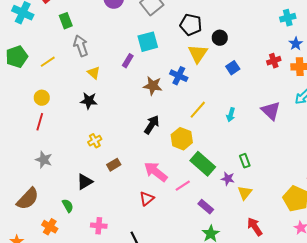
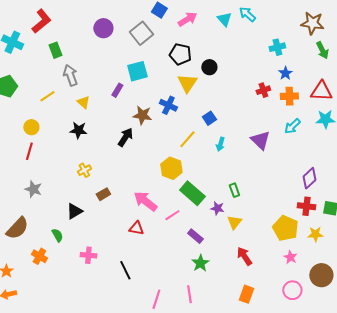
yellow line: (48, 62) -> (47, 96), moved
blue square: (233, 68) -> (209, 118), moved
black arrow: (152, 125) -> (125, 137), moved
red triangle: (147, 199) -> (136, 228), turned 49

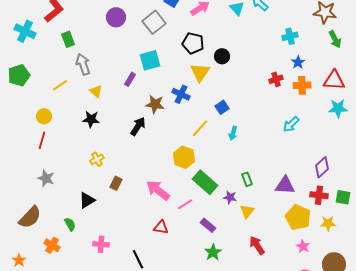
cyan arrow: (292, 126) -> (291, 124), moved
purple triangle: (260, 140) -> (285, 185), moved, turned -40
brown rectangle: (103, 194) -> (116, 183), turned -32
red triangle: (136, 228) -> (161, 227), moved

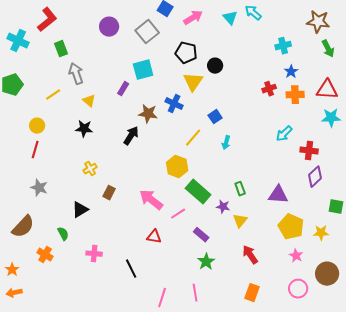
red cross: (319, 195) -> (309, 151), moved

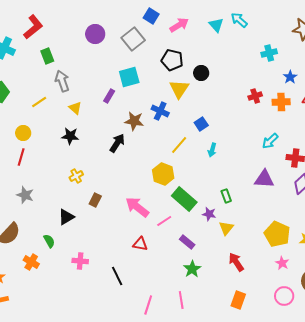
blue star: (291, 72) -> (290, 77), moved
purple triangle: (278, 195) -> (264, 179), moved

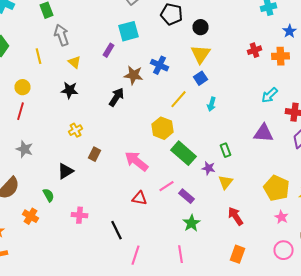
yellow triangle: (179, 89) -> (200, 54), moved
yellow line: (39, 102) -> (38, 56), turned -70
pink line: (164, 221) -> (166, 186), moved
pink line: (148, 305) -> (136, 255), moved

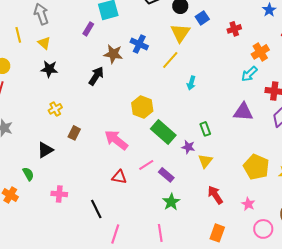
orange cross: (280, 56) -> (260, 52), moved, turned -30
yellow triangle: (74, 62) -> (44, 43), moved
blue square: (200, 78) -> (202, 18), moved
yellow line: (178, 99) -> (170, 60), moved
pink star: (282, 217) -> (248, 204), moved

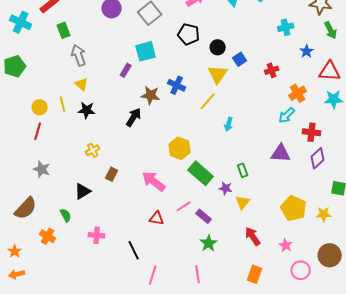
yellow line: (18, 35) -> (63, 104), moved

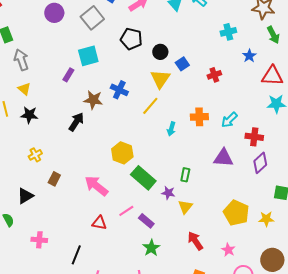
orange cross: (298, 93) -> (199, 117), moved, turned 30
green rectangle: (243, 170) -> (185, 175), turned 32
black line: (134, 250) -> (76, 255), turned 48

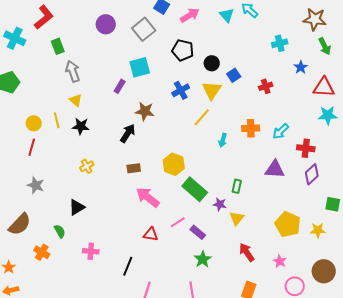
blue cross: (119, 90) -> (181, 90), moved, turned 36
brown rectangle: (54, 179) -> (134, 168), moved, turned 56

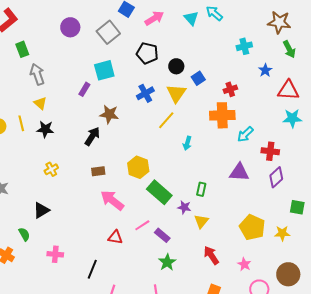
orange cross: (251, 128) -> (222, 115), moved, size x1.4

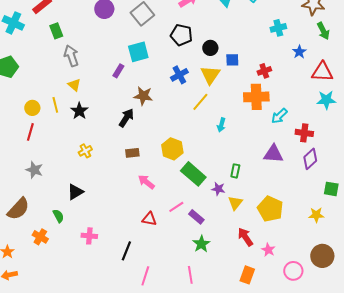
blue square: (198, 78) -> (232, 60), turned 32
black star: (45, 129) -> (79, 111), turned 30
pink arrow: (112, 200) -> (146, 182), size x0.7
yellow pentagon: (252, 227) -> (270, 209), moved
pink star: (244, 264) -> (268, 250), moved

